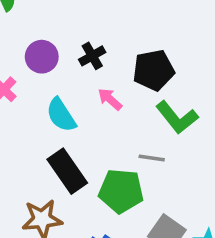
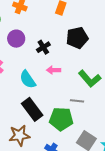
purple circle: (42, 57) -> (16, 39), moved
black pentagon: (154, 70) -> (77, 38), moved
pink arrow: (110, 99) -> (54, 70), turned -40

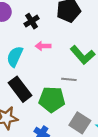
cyan semicircle: (28, 79) -> (15, 57), turned 60

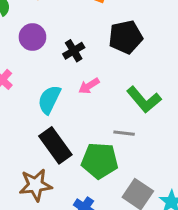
pink arrow: (43, 46) -> (89, 86), turned -32

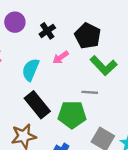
black pentagon: (126, 37) -> (88, 36), moved, turned -30

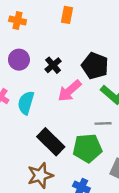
pink arrow: (61, 57) -> (69, 91), size x1.5
cyan semicircle: (31, 70) -> (26, 103), moved

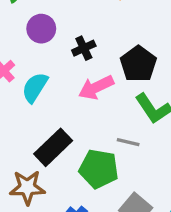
black rectangle: (51, 142) -> (53, 147), turned 76

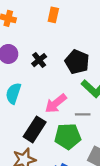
pink arrow: (96, 87) -> (56, 103), moved

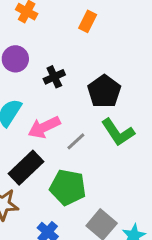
pink arrow: (56, 103) -> (44, 127), moved
gray line: (83, 114) -> (76, 141), moved, turned -56

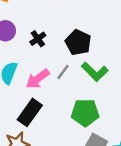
gray line: (76, 141) -> (63, 72), moved
green pentagon: (68, 187) -> (85, 113), moved

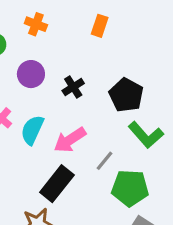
gray line: (63, 72) -> (105, 161), moved

